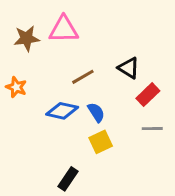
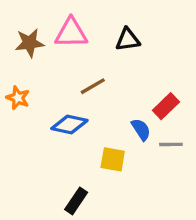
black triangle: (129, 68) -> (128, 40), moved, turned -40
blue semicircle: (96, 112) -> (141, 129), moved
yellow square: (101, 142) -> (113, 159), turned 35

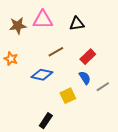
red rectangle: (166, 106) -> (88, 57), moved
gray line: (171, 144) -> (103, 87), turned -32
yellow square: (113, 159) -> (68, 96), turned -35

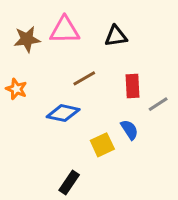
red rectangle: (88, 57) -> (132, 86), turned -49
blue semicircle: (85, 78) -> (129, 130), moved
gray line: (103, 87) -> (158, 104), moved

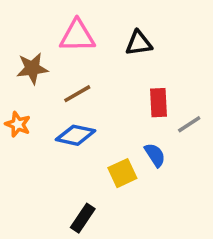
brown star: (27, 39) -> (32, 68), moved
brown line: (84, 78) -> (77, 94), moved
orange star: (16, 89) -> (18, 124), moved

